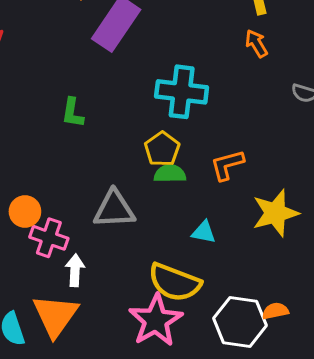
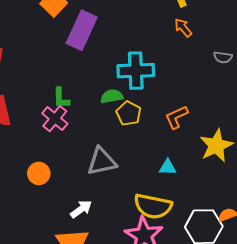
green semicircle: (170, 174) -> (112, 96), moved
pink cross: (49, 238) -> (55, 119), moved, turned 30
white arrow: (75, 270) -> (81, 209), turned 60

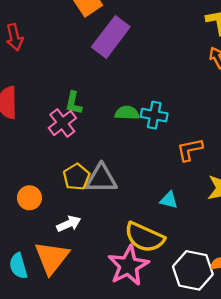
cyan cross: (136, 71) -> (154, 115), moved, size x0.7
yellow pentagon: (129, 113) -> (76, 177), moved
orange circle: (39, 173) -> (29, 198), moved

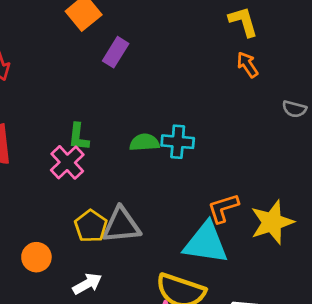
purple rectangle: (111, 37) -> (116, 52), size x0.6
orange L-shape: (190, 150) -> (223, 208), moved
cyan triangle: (169, 200) -> (206, 243), size x2.0

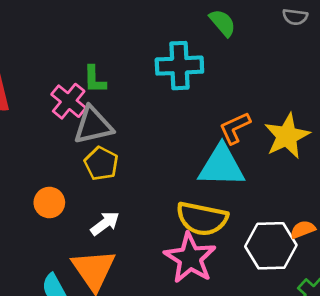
green L-shape: (79, 137) -> (95, 80), moved
green semicircle: (144, 142) -> (223, 23), moved, turned 60
cyan cross: (178, 142) -> (179, 66), size x1.4
gray triangle: (121, 225) -> (93, 125), moved

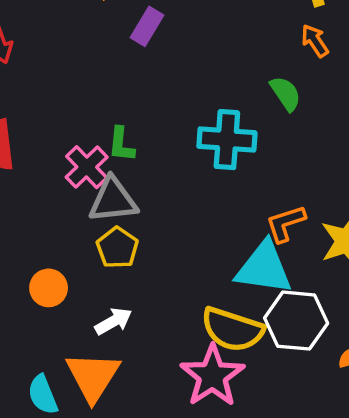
white hexagon: (271, 246) -> (296, 321), moved

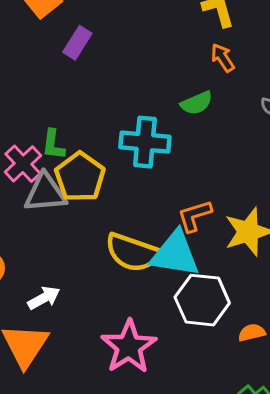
green semicircle: (286, 94) -> (197, 103), turned 100
yellow pentagon: (117, 248) -> (80, 177), moved, size x1.4
yellow semicircle: (232, 329) -> (132, 252), moved

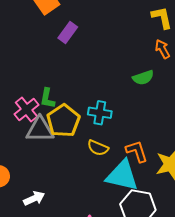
cyan cross: (145, 142) -> (100, 113), moved, size x0.7
orange L-shape: (195, 216) -> (137, 151), turned 85
yellow semicircle: (132, 252) -> (98, 148), moved, size x0.6

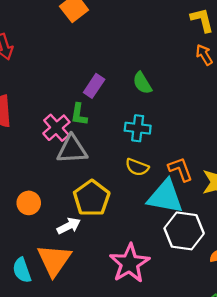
purple rectangle: (68, 32) -> (94, 86), moved
green semicircle: (143, 78) -> (142, 83), moved, turned 80
yellow pentagon: (63, 121) -> (92, 198), moved

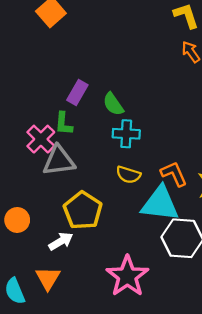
green semicircle: (142, 83) -> (113, 104), moved
orange triangle: (54, 260) -> (48, 278), size x0.7

